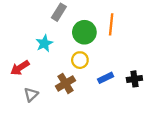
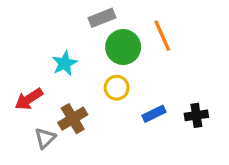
gray rectangle: (59, 12) -> (102, 18), moved, turned 36
orange line: (111, 24) -> (162, 36), turned -30
brown cross: (65, 83) -> (73, 119), moved

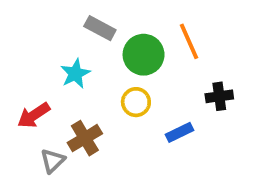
gray rectangle: (102, 18) -> (100, 28), moved, turned 50
black cross: (196, 115) -> (219, 96), moved

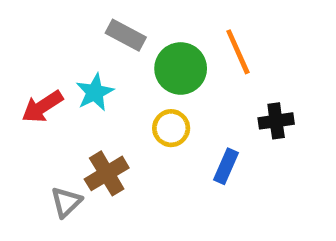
red arrow: (34, 115) -> (42, 107), moved
blue rectangle: (180, 132) -> (226, 166), turned -40

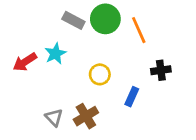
green circle: (181, 68) -> (105, 19), moved
brown cross: (107, 173) -> (86, 116), moved
gray triangle: (66, 202) -> (54, 117), moved, turned -30

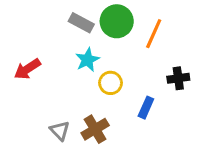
orange line: (139, 30) -> (154, 34), turned 48
cyan star: (55, 54) -> (87, 60), moved

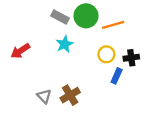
orange line: (154, 34) -> (113, 25), turned 50
yellow circle: (111, 83) -> (106, 54), moved
blue rectangle: (146, 108) -> (117, 76), moved

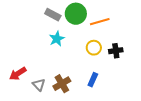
red arrow: (20, 51) -> (18, 74), moved
blue rectangle: (117, 76) -> (93, 80), moved

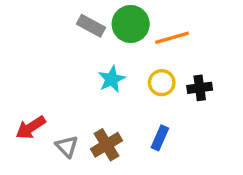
cyan star: (57, 39) -> (112, 79), moved

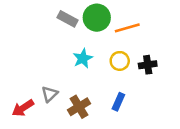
red arrow: (31, 127) -> (23, 108), moved
gray triangle: (67, 146) -> (50, 94), moved, turned 30

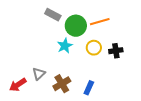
green circle: (97, 18) -> (76, 26), moved
blue rectangle: (118, 102) -> (89, 88), moved

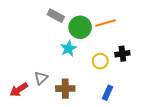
yellow circle: (94, 48) -> (100, 61), moved
brown cross: (62, 84) -> (65, 89), turned 30
blue rectangle: (89, 88) -> (108, 93), moved

